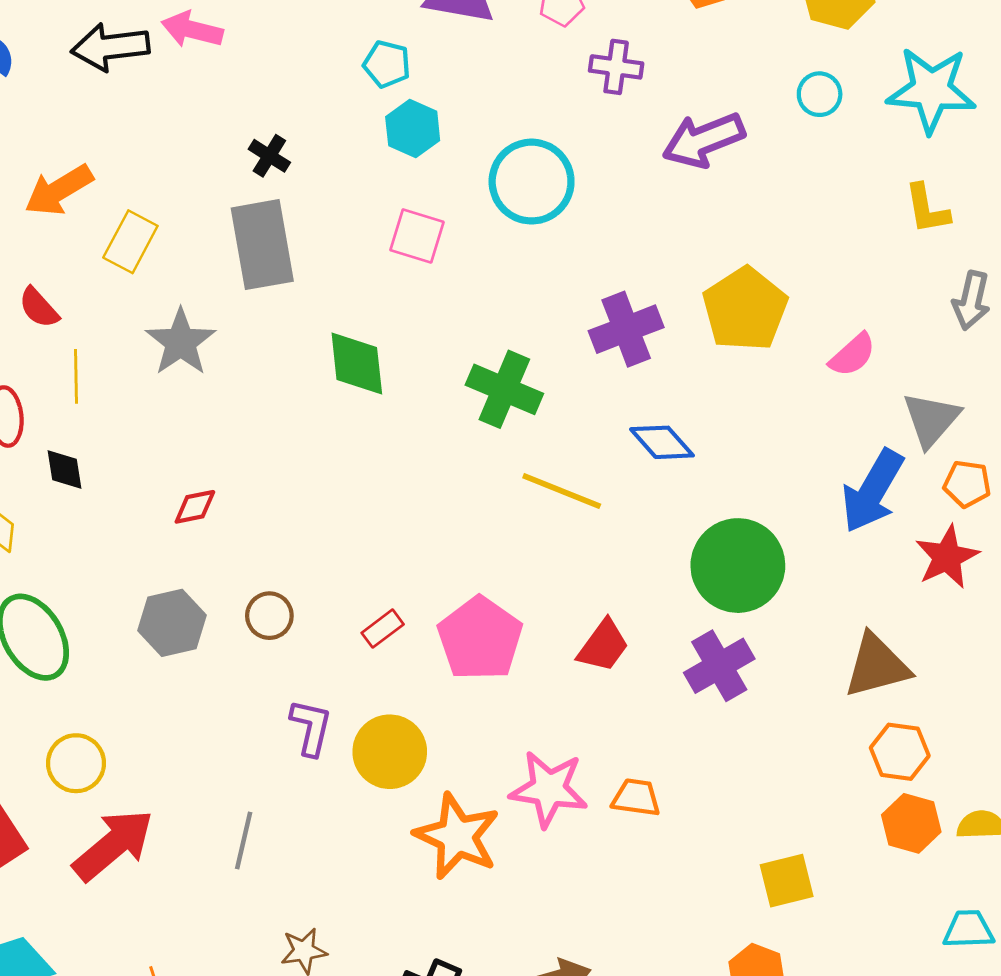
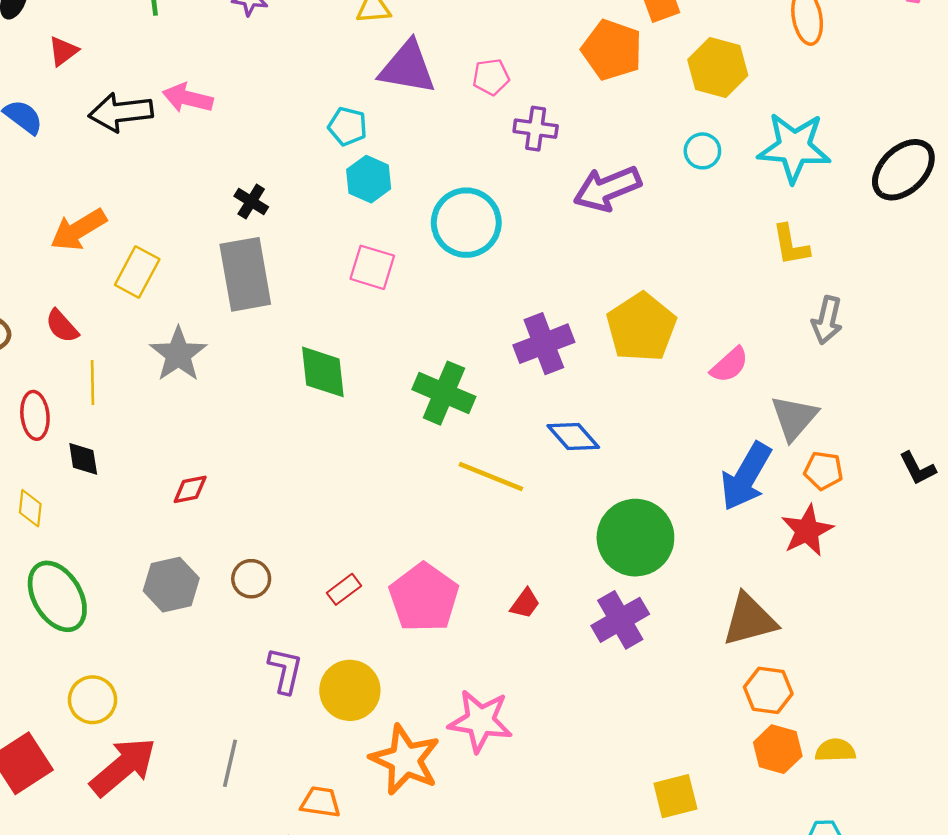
red trapezoid: (603, 646) -> (525, 603), size x0.7
orange trapezoid: (636, 798) -> (321, 802), moved

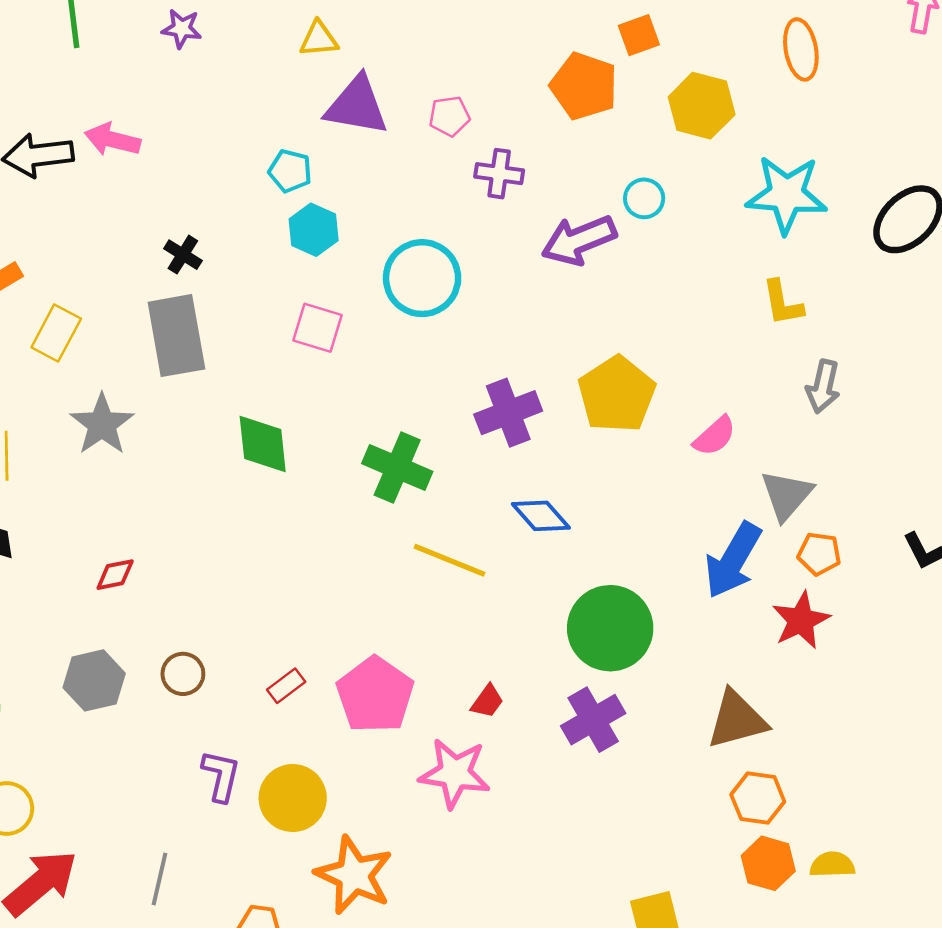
cyan circle: (702, 151) -> (644, 198), moved
pink star: (480, 721) -> (455, 773), moved

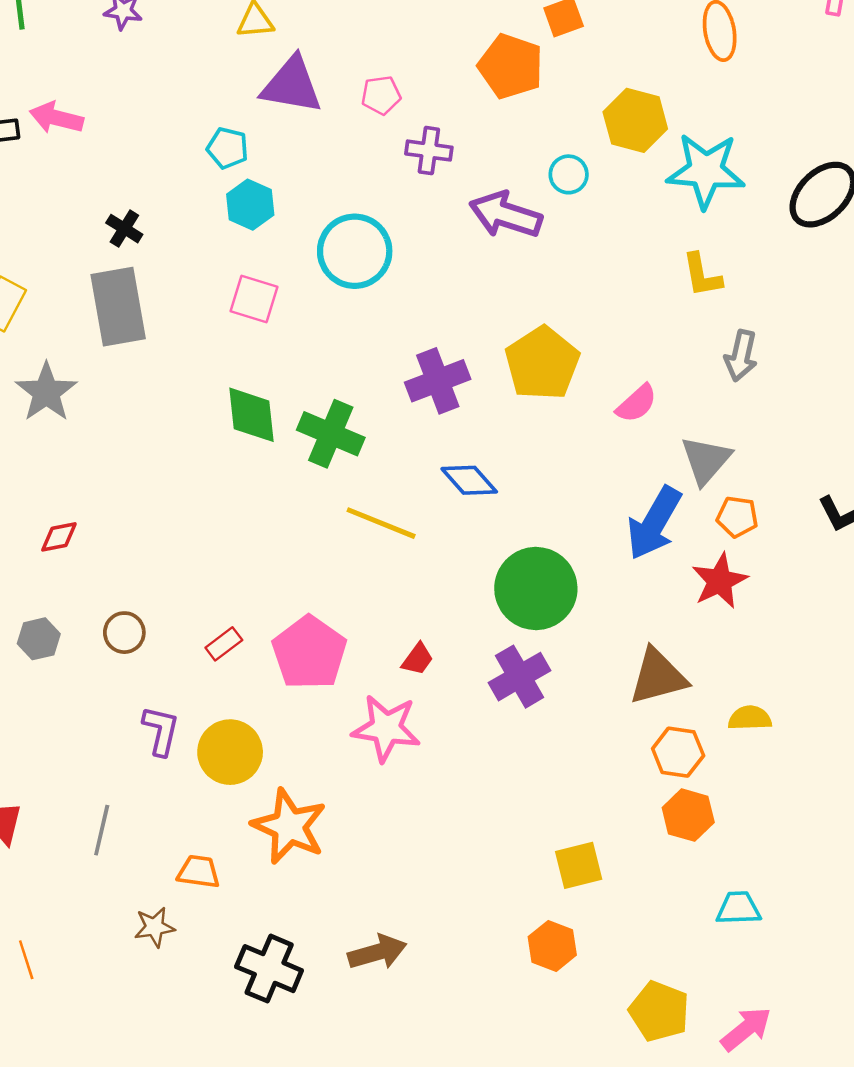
yellow hexagon: (702, 106) -> (635, 120), moved
purple arrow: (579, 240) -> (506, 215), turned 40
green diamond: (263, 444) -> (251, 415), moved
gray hexagon: (94, 680) -> (39, 639), size x0.7
yellow semicircle: (832, 865) -> (750, 718), moved

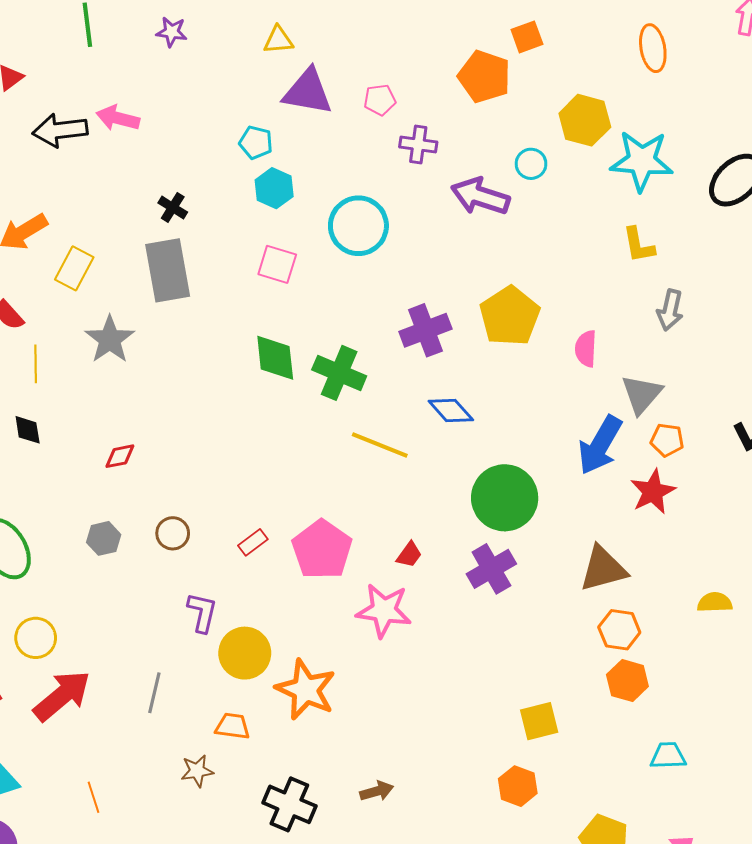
pink semicircle: (637, 403) -> (586, 349), turned 135
yellow semicircle: (750, 718) -> (715, 602), moved
yellow circle: (230, 752) -> (245, 653), moved
brown arrow: (377, 952) -> (377, 791), size x0.7

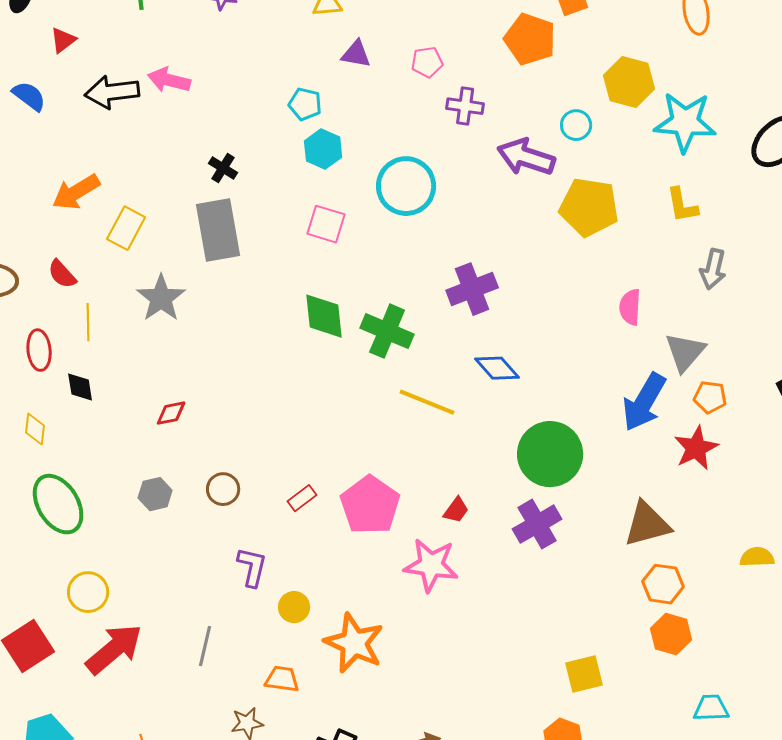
purple triangle: (308, 92) -> (356, 54), size x0.6
yellow pentagon: (510, 316) -> (589, 207), moved, turned -30
yellow circle: (245, 653) -> (294, 607), size x0.6

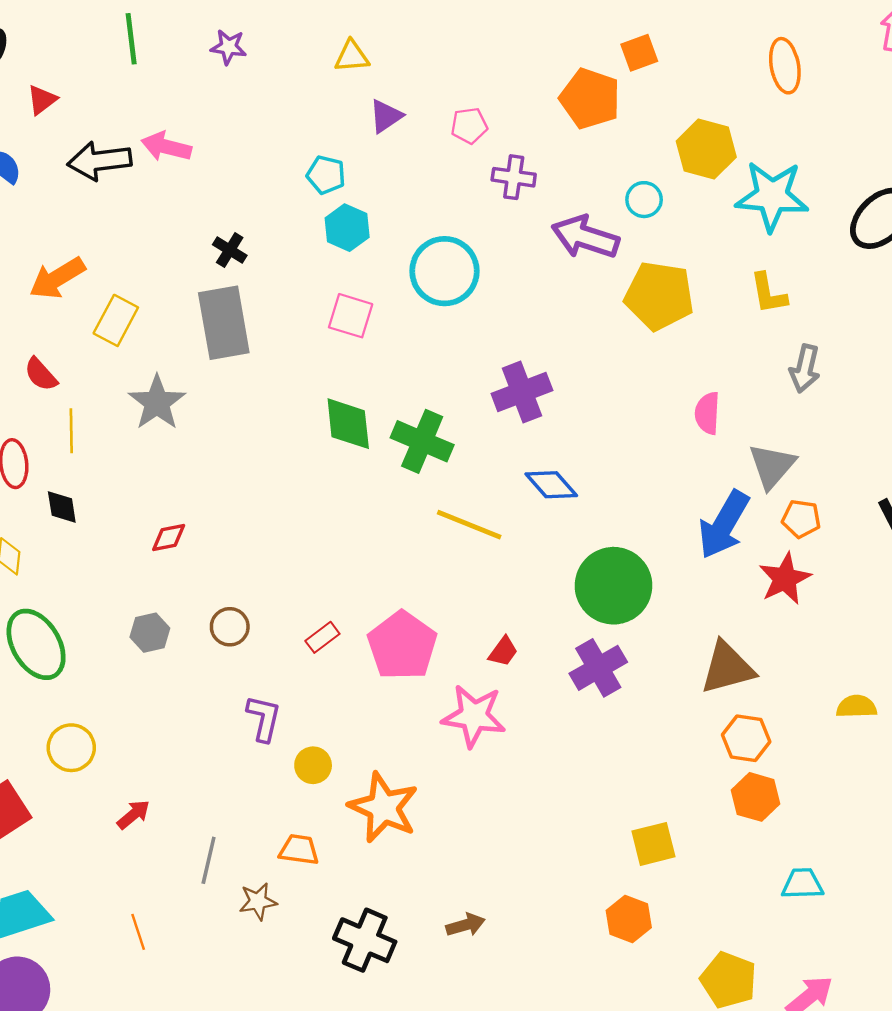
purple triangle: (356, 54) -> (386, 116), turned -44
gray line: (205, 646) -> (209, 860), moved
red arrow: (114, 649) -> (133, 815), moved, size x0.5

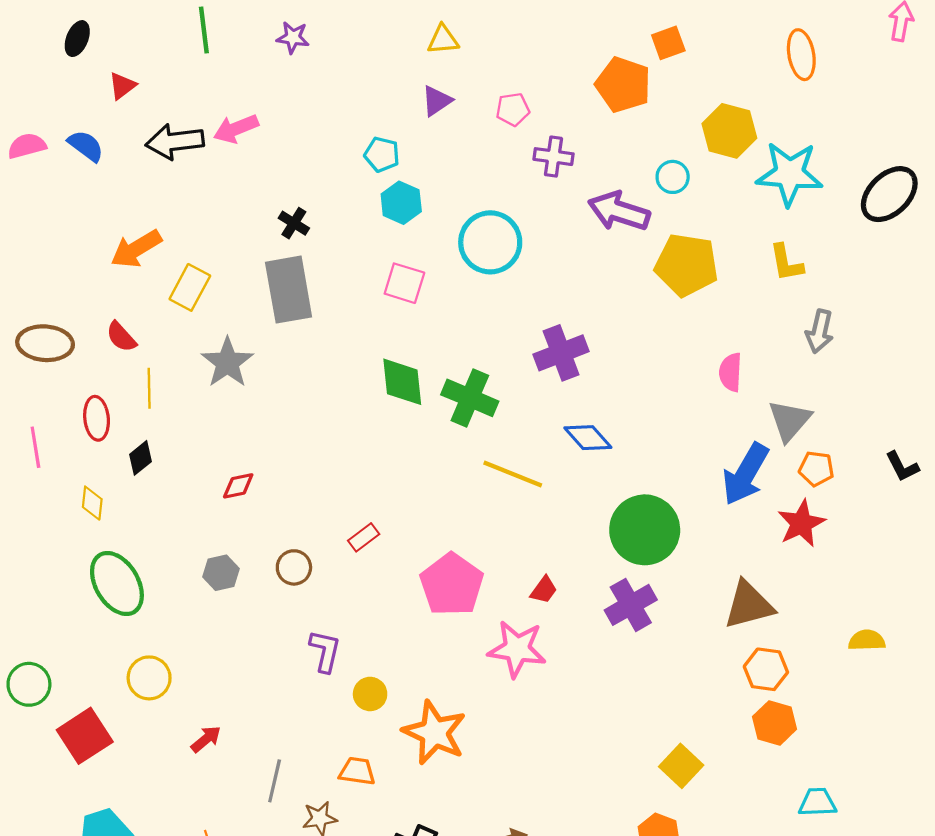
yellow triangle: (352, 56) -> (443, 40), moved
pink arrow: (166, 147) -> (236, 129), turned -36
black diamond: (62, 507) -> (141, 458), turned 60
red rectangle: (322, 637) -> (364, 537), moved
yellow square: (653, 844) -> (681, 766), turned -33

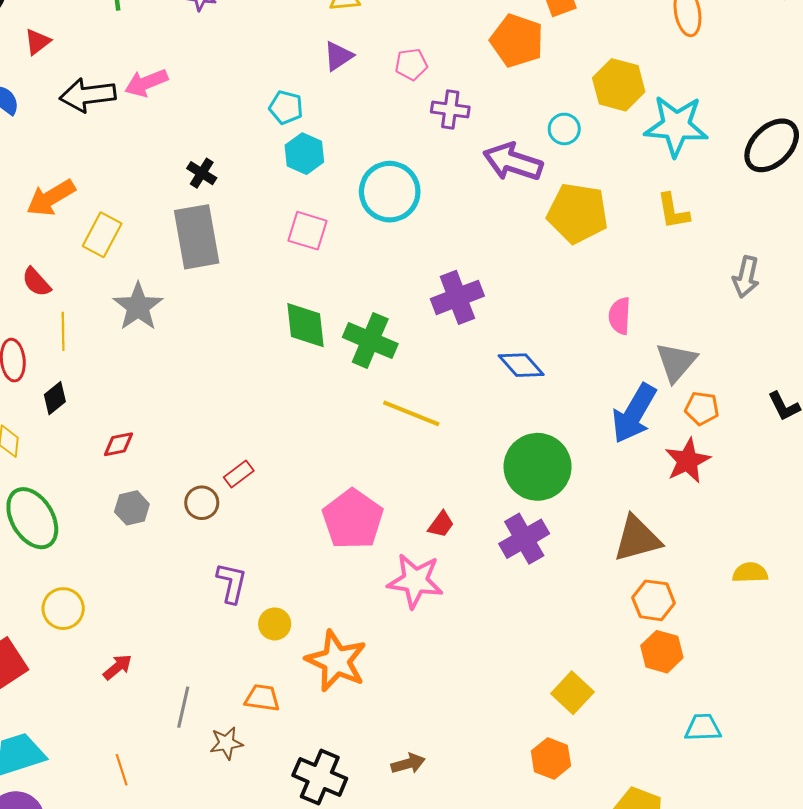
gray arrow: (820, 331) -> (746, 277), moved
blue diamond: (588, 438) -> (521, 365), moved
red diamond: (238, 486) -> (119, 444), moved
red rectangle: (364, 537) -> (239, 474), moved

